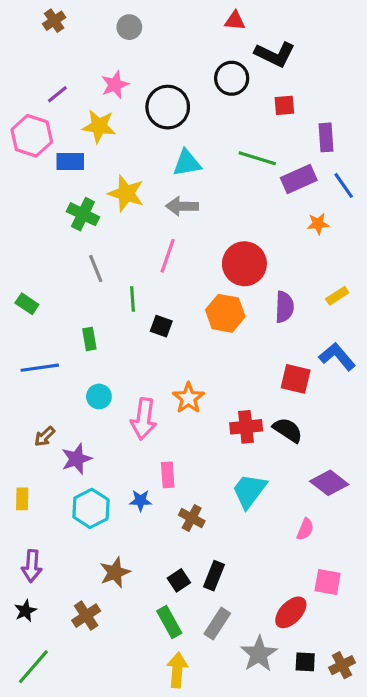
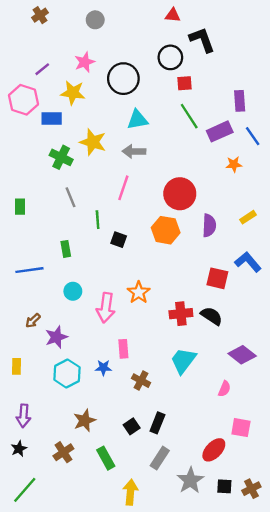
black L-shape: (275, 54) -> (202, 40), turned -136
red square: (284, 105) -> (184, 83), moved
green line: (257, 158) -> (189, 116), turned 40
green rectangle: (27, 304) -> (20, 207), moved, turned 56
green rectangle: (169, 622) -> (106, 458), moved

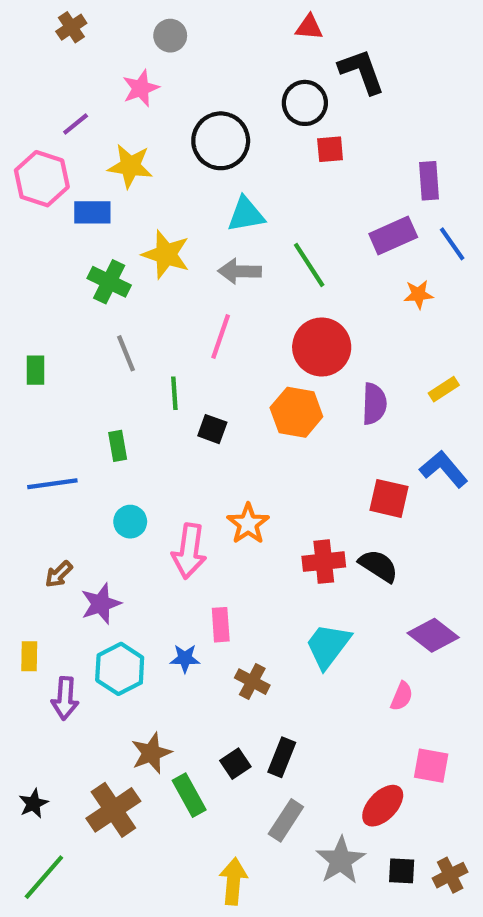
pink star: (85, 62) -> (141, 88), moved
green line: (189, 116) -> (309, 265), moved
purple arrow: (24, 416) -> (65, 698), moved
brown cross: (63, 452) -> (113, 810), size x1.4
green rectangle: (106, 458) -> (189, 795), moved

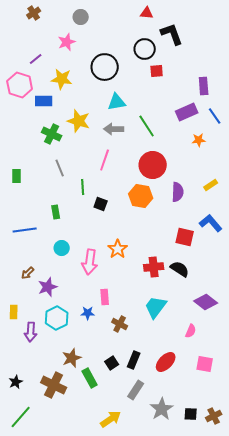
red ellipse: (383, 806) -> (166, 362), moved
brown cross: (113, 810) -> (54, 385), turned -30
yellow arrow: (233, 881) -> (111, 419), turned 50

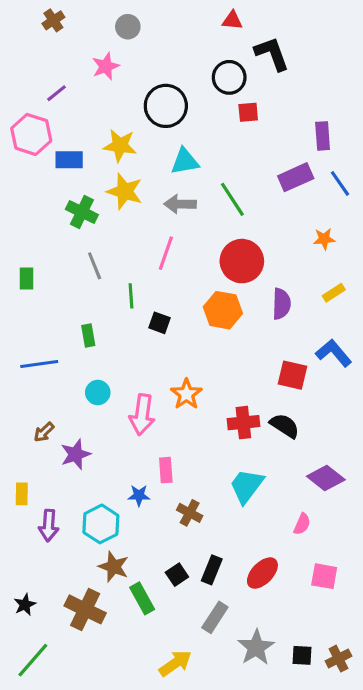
yellow star: (62, 79) -> (120, 145), moved
orange star: (199, 140) -> (324, 239), moved
cyan hexagon: (57, 318) -> (101, 524), moved
brown star: (72, 358) -> (114, 567), turned -30

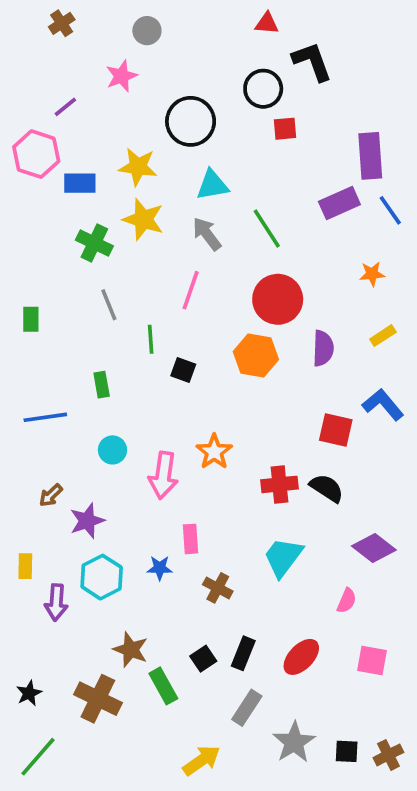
purple rectangle: (323, 136) -> (370, 156), size x1.4
gray arrow: (180, 204) -> (207, 234), turned 52
cyan hexagon: (101, 524) -> (102, 577), moved

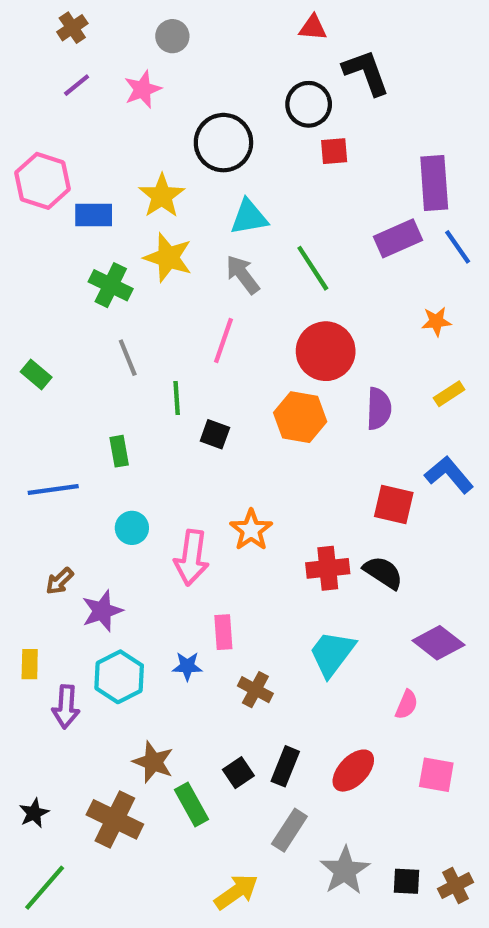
purple line: (65, 107) -> (77, 85), moved
yellow star: (138, 167) -> (162, 196), turned 30
green rectangle: (31, 319) -> (36, 375), turned -50

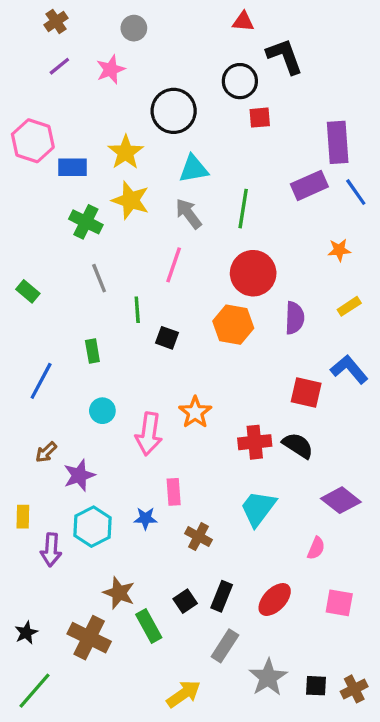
green line: (313, 268) -> (243, 209), turned 42
blue line: (53, 490) -> (41, 381), turned -54

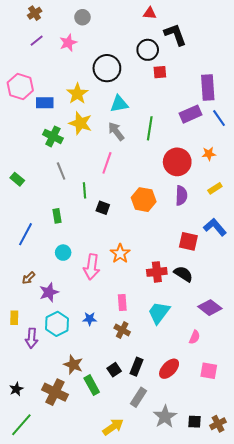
red circle: (253, 273) -> (177, 162), moved
pink rectangle: (174, 492) -> (122, 302), moved

